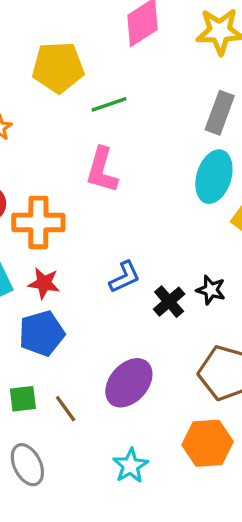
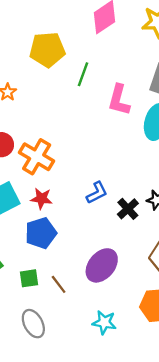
green line: (109, 104) -> (83, 74), turned -50
pink L-shape: (102, 170) -> (119, 100), moved
orange cross: (38, 222) -> (37, 157), turned 32
cyan star: (130, 466) -> (104, 322), turned -30

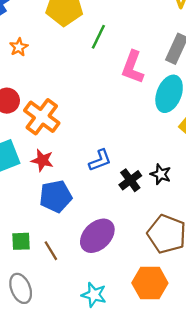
blue pentagon: (41, 233) -> (56, 196), moved

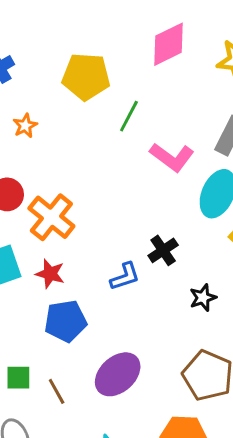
pink L-shape: (133, 67) -> (172, 157), turned -76
black star: (161, 174) -> (203, 298), turned 30
black cross: (130, 180) -> (163, 250), moved

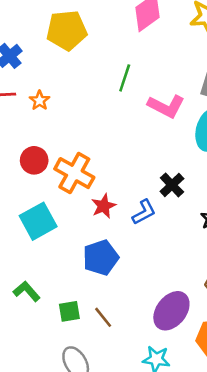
yellow pentagon: (86, 77) -> (67, 30), moved
red star: (50, 274) -> (104, 206), moved, turned -30
purple ellipse: (118, 374) -> (171, 311), moved

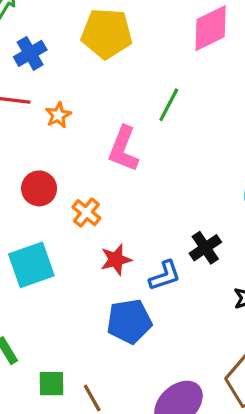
pink L-shape: (166, 106) -> (123, 149), moved, turned 75
orange cross: (74, 173) -> (86, 213), size x0.6
blue pentagon: (101, 258) -> (129, 321), moved

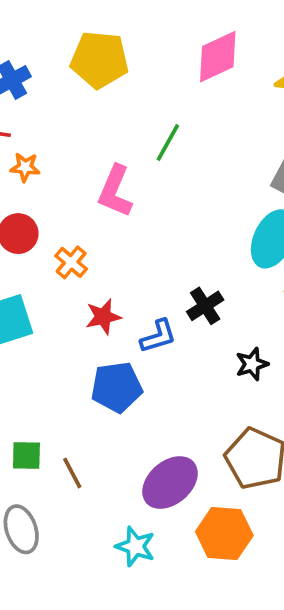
orange star: (58, 115) -> (25, 167), moved, turned 30

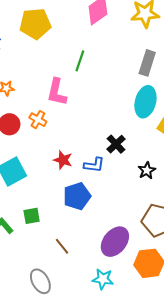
orange cross: (71, 262) -> (38, 120), moved
red star: (103, 317) -> (63, 160), turned -30
blue L-shape: (158, 336) -> (94, 165), turned 35
green square: (26, 455) -> (32, 216), moved

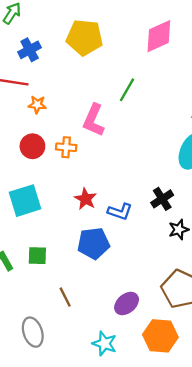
orange cross: (38, 120) -> (66, 147), turned -36
black cross: (116, 144) -> (162, 199), moved
purple ellipse: (115, 242) -> (127, 304), size x0.7

